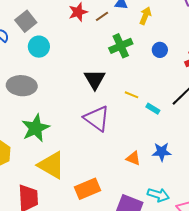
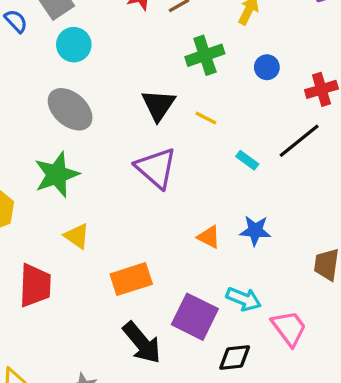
gray ellipse: (22, 86) -> (70, 109), moved, turned 32
yellow line: (131, 95) -> (206, 118), moved
yellow triangle: (51, 165) -> (77, 236), size x0.6

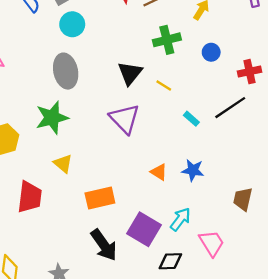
gray ellipse: (70, 109) -> (66, 71), turned 32
cyan arrow: (244, 299) -> (180, 219), turned -80

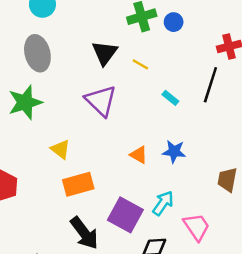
blue circle: (211, 52) -> (174, 22), moved
black line: (230, 108) -> (210, 85), turned -36
yellow triangle: (63, 164) -> (60, 149), moved

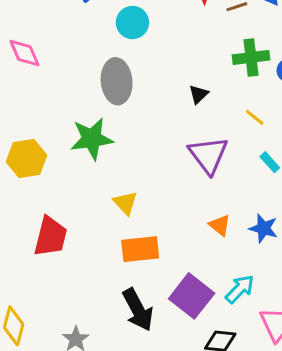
black triangle: (105, 53) -> (199, 94), size x0.6
yellow line: (140, 64) -> (255, 117), moved
purple triangle: (101, 101) -> (208, 155), moved

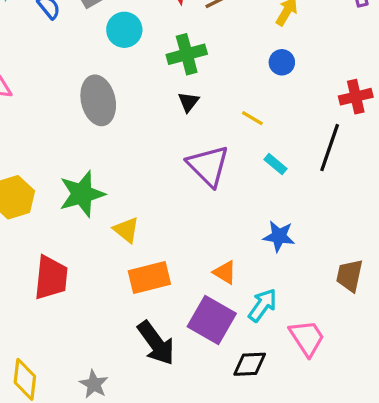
cyan circle: (132, 23) -> (124, 30), moved
green cross: (251, 57) -> (187, 54), moved
green star: (92, 139) -> (82, 194), moved
orange triangle: (220, 225) -> (225, 272), moved

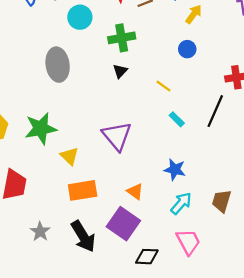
purple triangle: (208, 166) -> (117, 136), moved
cyan arrow: (263, 305) -> (181, 203), moved
gray star: (94, 384) -> (40, 232), moved

